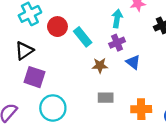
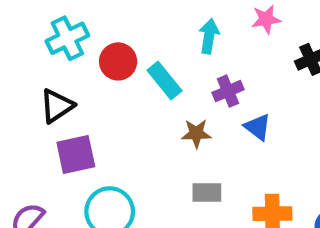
cyan arrow: (117, 19) -> (209, 36), moved
purple square: (35, 77) -> (76, 155), turned -30

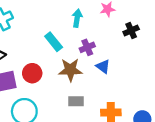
red circle: (118, 61) -> (32, 73), moved
brown star: (196, 133) -> (70, 70), size x1.5

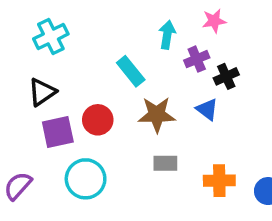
black cross: (131, 31) -> (226, 76), moved
purple cross: (87, 47) -> (197, 59), moved

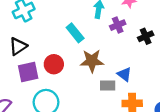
black cross: (226, 76) -> (146, 36), moved
blue triangle: (207, 109) -> (124, 74), moved
gray rectangle: (165, 163) -> (108, 85), moved

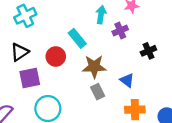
black cross: (146, 36) -> (148, 51), moved
red circle: (54, 64) -> (56, 57), moved
gray rectangle: (108, 85) -> (98, 92), moved, turned 64

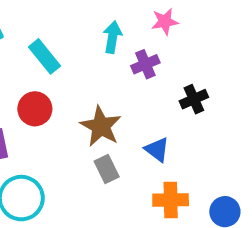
cyan rectangle: (77, 38) -> (45, 56), moved
brown star: (94, 67) -> (101, 126), turned 30

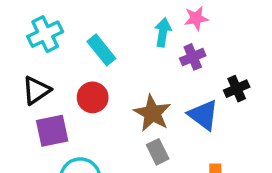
pink star: (165, 22) -> (196, 18), moved
blue triangle: (157, 150) -> (203, 115), moved, size x1.4

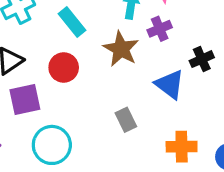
brown star: (152, 113) -> (121, 49), moved

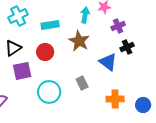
cyan rectangle: (72, 22) -> (50, 25), turned -60
purple cross: (160, 29) -> (118, 26), moved
cyan circle: (52, 145) -> (49, 92), moved

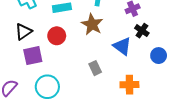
black cross: (127, 47) -> (142, 31), turned -32
cyan circle: (49, 92) -> (47, 87), moved
blue circle: (143, 105) -> (159, 56), moved

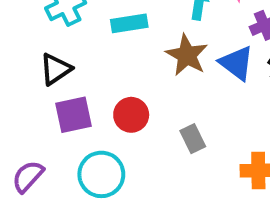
red circle: (57, 36) -> (131, 115), moved
blue triangle: (122, 46) -> (236, 63), moved

